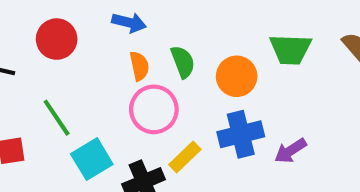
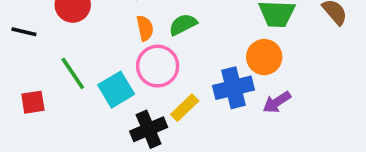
green semicircle: (183, 62) -> (183, 25), turned -96
orange circle: (237, 76) -> (264, 57), moved
cyan square: (92, 159) -> (116, 90), moved

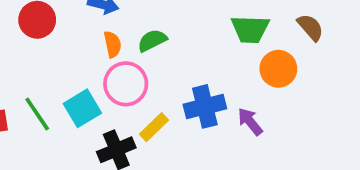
orange circle: (264, 57) -> (278, 69), moved
green line: (73, 73) -> (37, 114), moved
purple arrow: (277, 102) -> (250, 122), turned 84

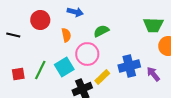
orange semicircle: (113, 44) -> (66, 35), moved
green line: (37, 114) -> (40, 70), turned 60

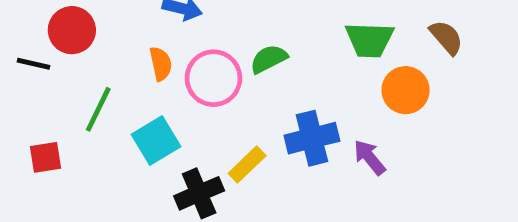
red circle: (40, 20) -> (72, 30), moved
green semicircle: (101, 31) -> (269, 59), moved
pink circle: (87, 54) -> (213, 78), moved
green line: (40, 70) -> (98, 109), moved

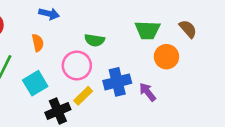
green semicircle: (269, 59) -> (95, 40), turned -144
pink circle: (213, 78) -> (77, 65), moved

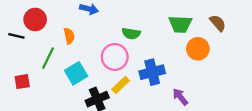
orange semicircle: (38, 43) -> (69, 36), moved
purple arrow: (148, 92) -> (180, 97), moved

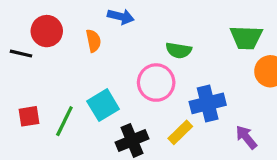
orange semicircle: (69, 36) -> (93, 41), moved
green line: (48, 58) -> (64, 121), moved
yellow rectangle: (121, 85) -> (180, 132), moved

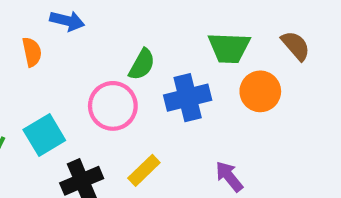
green semicircle: (179, 50) -> (142, 64), turned -70
blue cross: (208, 103) -> (188, 98), moved

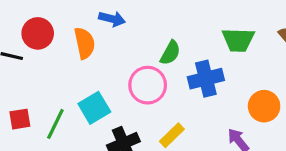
orange semicircle: (32, 52) -> (85, 43), size x1.4
orange circle: (260, 91) -> (264, 106), moved

